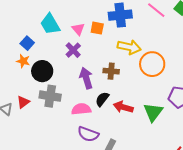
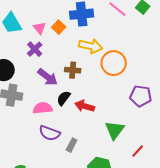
orange square: (97, 28) -> (59, 27), turned 32
purple arrow: (86, 78) -> (48, 77), turned 145
green triangle: (153, 112) -> (115, 130), moved

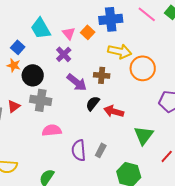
pink semicircle: (43, 108) -> (52, 130), moved
purple semicircle: (50, 133) -> (79, 150), moved, turned 65

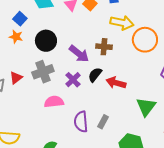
purple cross: (64, 54) -> (73, 80), moved
black circle: (33, 75) -> (46, 41), moved
gray cross: (41, 100) -> (43, 72), turned -30

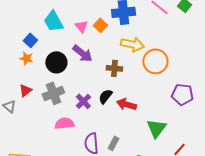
purple arrow: (79, 54) -> (82, 53), moved
red triangle: (16, 78) -> (25, 90), moved

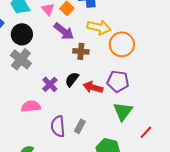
purple arrow: (82, 53) -> (64, 31), moved
black circle: (56, 62) -> (22, 34), moved
gray cross: (53, 93) -> (21, 59), moved, turned -30
purple pentagon: (182, 94) -> (118, 81), moved

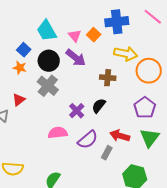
purple arrow: (64, 31) -> (76, 58), moved
purple pentagon: (118, 81) -> (145, 108), turned 30
red arrow: (93, 87) -> (120, 136), moved
purple semicircle: (58, 126) -> (88, 140), moved, turned -125

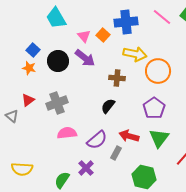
cyan trapezoid: (47, 31) -> (56, 18), moved
gray cross: (48, 86) -> (57, 103), moved, turned 30
purple cross: (77, 111) -> (86, 168), moved

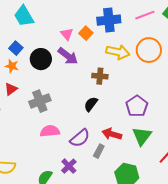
pink line: (162, 17) -> (145, 15), turned -60
cyan trapezoid: (56, 18) -> (24, 16), moved
orange circle: (158, 71) -> (149, 50), moved
red triangle: (28, 100) -> (11, 89), moved

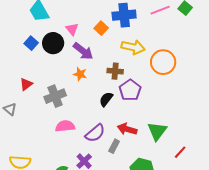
pink triangle: (67, 34) -> (72, 29), moved
orange circle: (149, 50) -> (163, 62), moved
black circle: (41, 59) -> (53, 43), moved
orange star: (12, 66) -> (80, 74), moved
purple pentagon: (137, 106) -> (130, 90), moved

